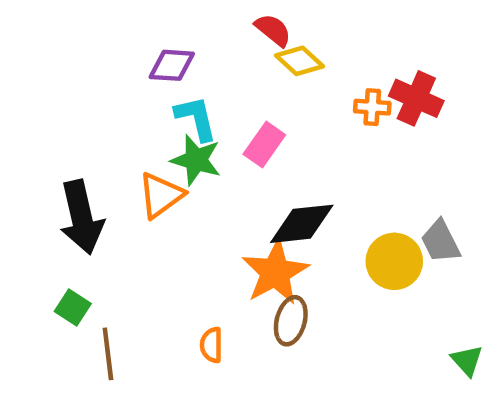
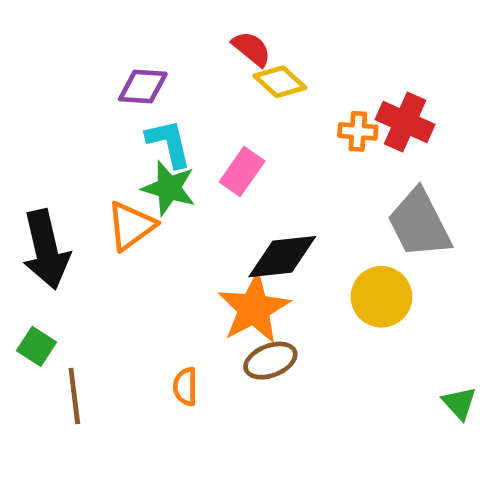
gray trapezoid: (441, 241) -> (419, 224), moved, size x1.5
brown ellipse: (291, 321) -> (270, 361), turned 54

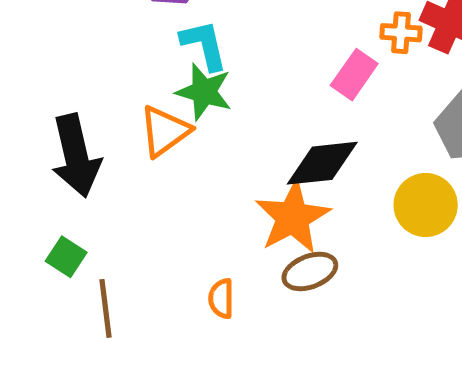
pink rectangle: (242, 172) -> (354, 75), moved

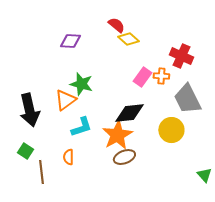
orange cross: (401, 33) -> (161, 76), moved
cyan L-shape: (204, 45) -> (81, 127), moved, turned 85
orange semicircle: (221, 299) -> (68, 157), moved

